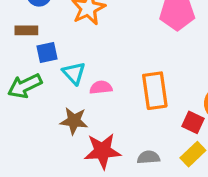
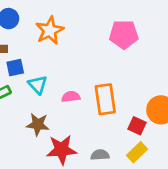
pink semicircle: (101, 87) -> (71, 97), moved

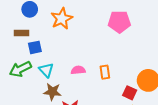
cyan triangle: (38, 85) -> (46, 70), moved
orange rectangle: (105, 99) -> (105, 72), size x0.6

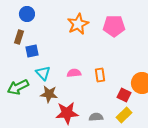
orange star: (62, 19) -> (78, 24), moved
brown rectangle: (21, 33) -> (19, 37), turned -72
green arrow: (20, 69) -> (18, 87), moved

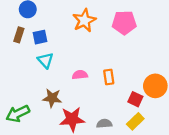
blue square: (32, 51) -> (40, 37), moved
cyan triangle: (43, 73) -> (45, 60), moved
green arrow: (18, 87) -> (18, 114), moved

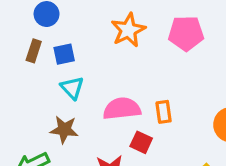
pink semicircle: (80, 75) -> (122, 109), size x1.6
brown star: (52, 98) -> (64, 129), moved
red square: (135, 99) -> (141, 142), moved

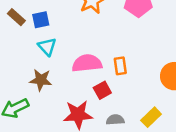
brown rectangle: (34, 51) -> (16, 17), turned -66
red square: (141, 142) -> (102, 90), turned 36

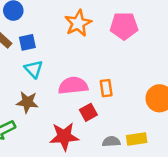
yellow rectangle: (151, 117) -> (137, 139), turned 36
gray semicircle: (115, 120) -> (111, 142), moved

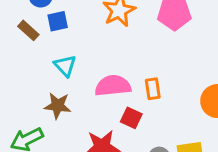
blue square: (27, 42) -> (58, 21), moved
red square: (88, 112) -> (131, 118), turned -36

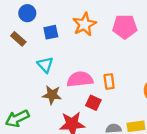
blue square: (58, 21) -> (51, 32), moved
brown star: (58, 106) -> (52, 95), moved

